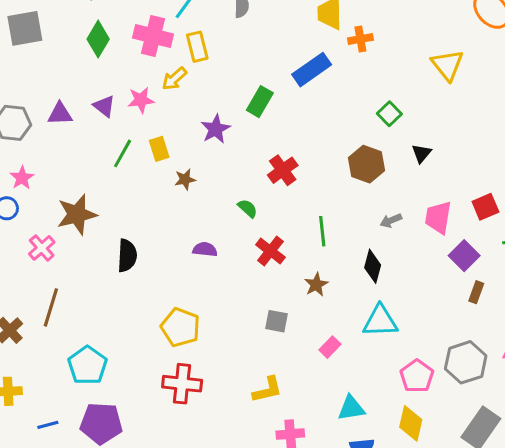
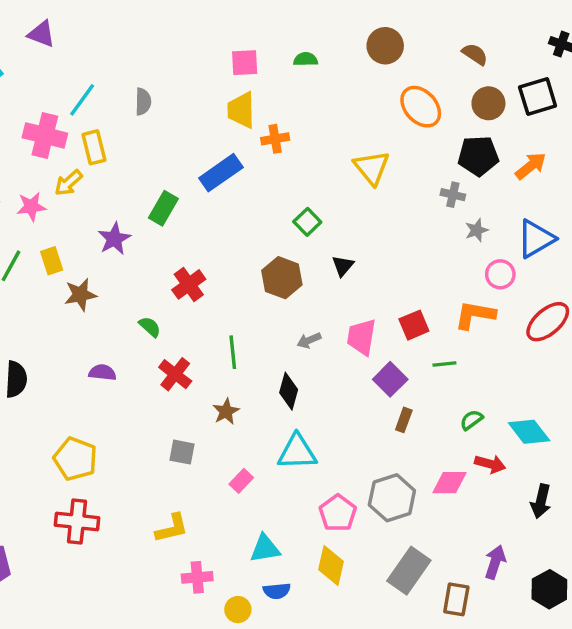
brown star: (185, 179) -> (80, 295), size x1.4

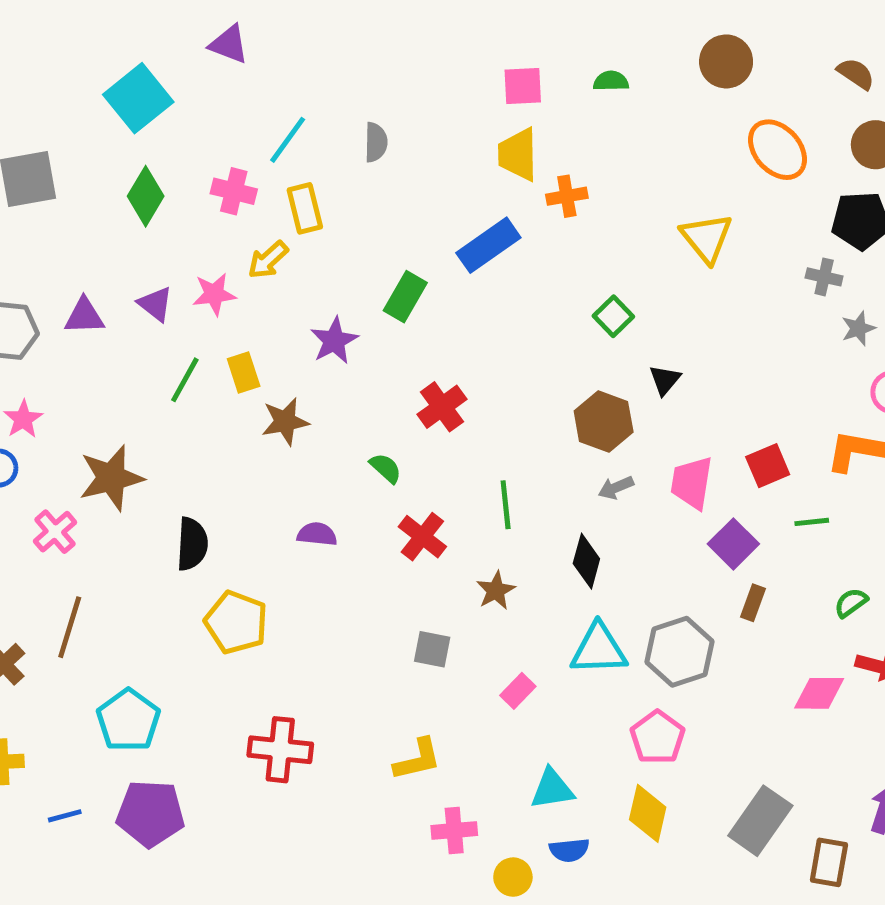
pink cross: (45, 135) -> (234, 191), size x0.7
brown hexagon: (282, 278) -> (604, 421), moved
yellow pentagon: (75, 459) -> (236, 622), moved
gray hexagon: (392, 498) -> (680, 652), moved

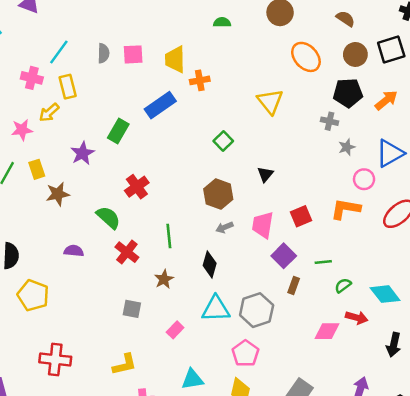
pink square: (523, 86) -> (133, 54), moved
black triangle: (665, 380) -> (265, 174), moved
green semicircle: (386, 468) -> (108, 218), size x1.5
green line: (812, 522) -> (323, 262), moved

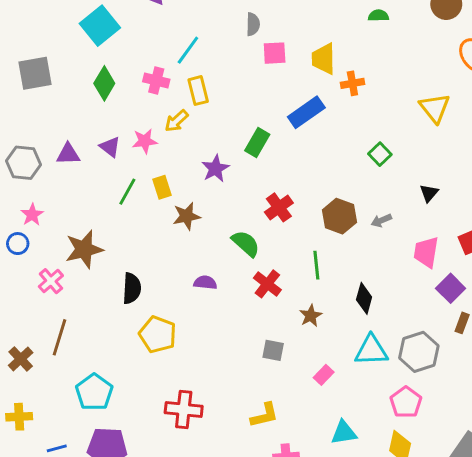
gray semicircle: (103, 53) -> (253, 24), moved
brown hexagon: (218, 194) -> (339, 216), moved
gray arrow: (224, 227) -> (381, 220), moved

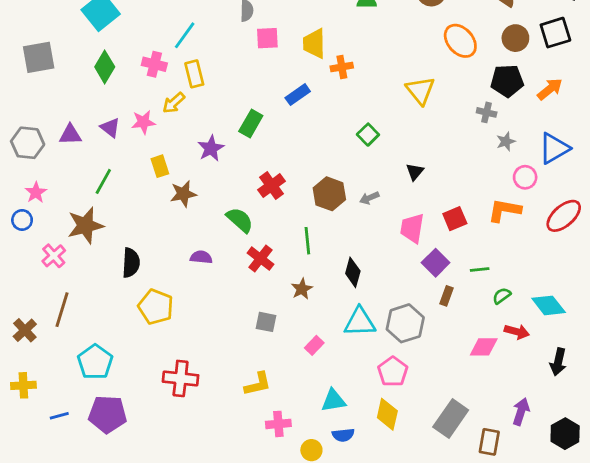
blue rectangle: (306, 112) -> (298, 95), size x0.7
green line: (127, 192) -> (103, 181), moved

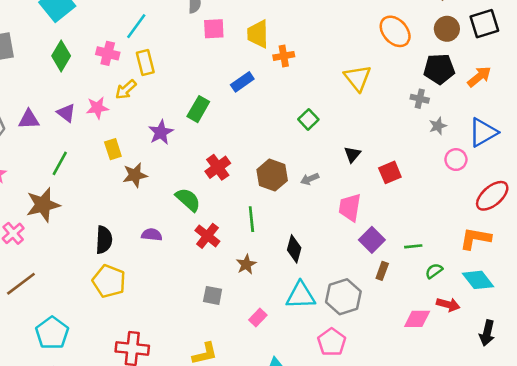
orange L-shape: (504, 210) -> (475, 238), moved
red square: (455, 219) -> (390, 172), moved
black semicircle: (131, 263) -> (104, 240), moved
brown line: (62, 310) -> (21, 284), turned 36

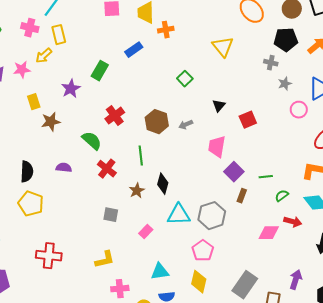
black diamond: (294, 249) -> (163, 184), moved

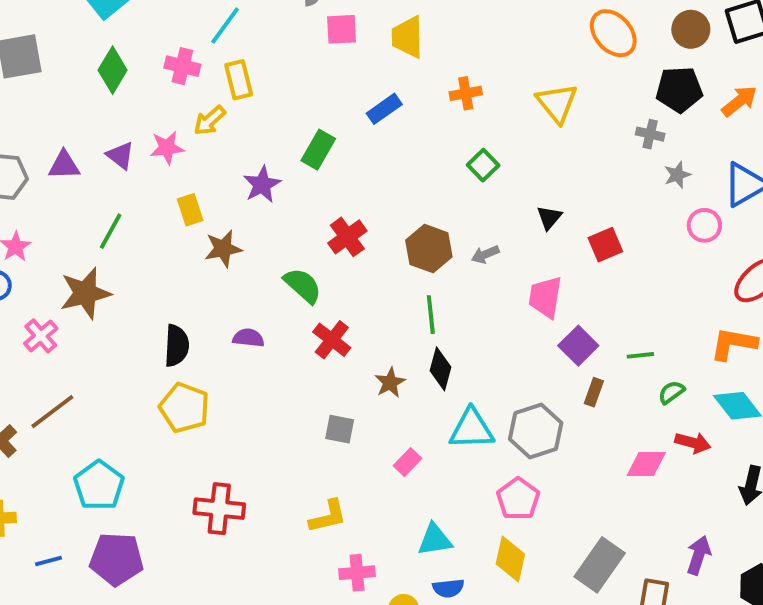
orange cross: (166, 30) -> (466, 93), moved
green line: (141, 156) -> (431, 315), moved

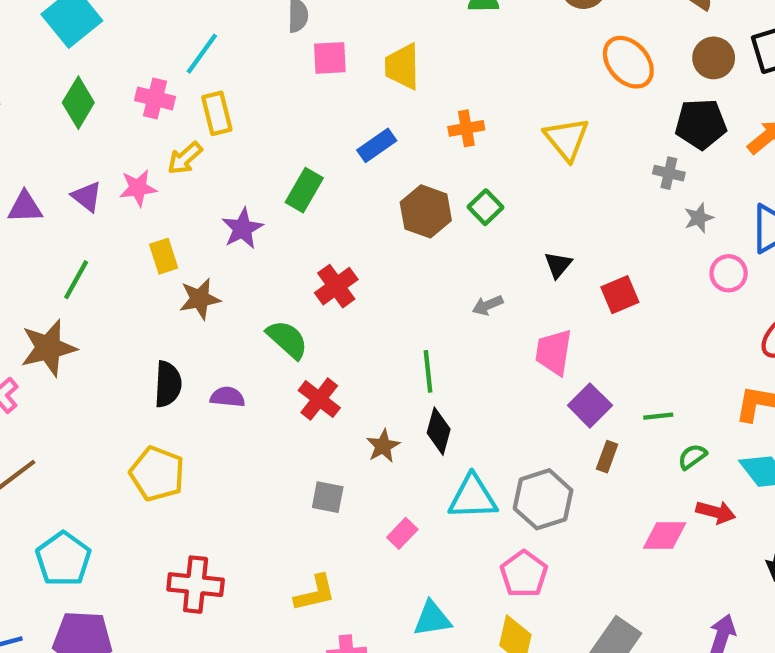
brown hexagon: (429, 249) -> (426, 211), moved
black semicircle: (177, 346) -> (168, 384), moved

